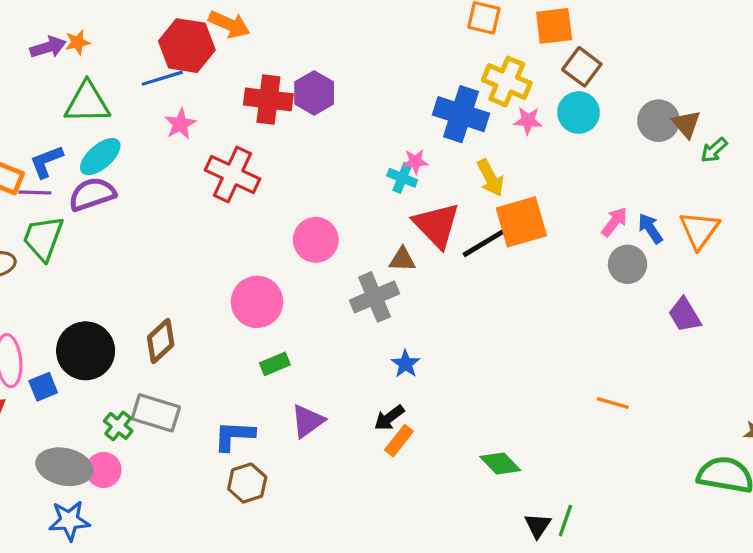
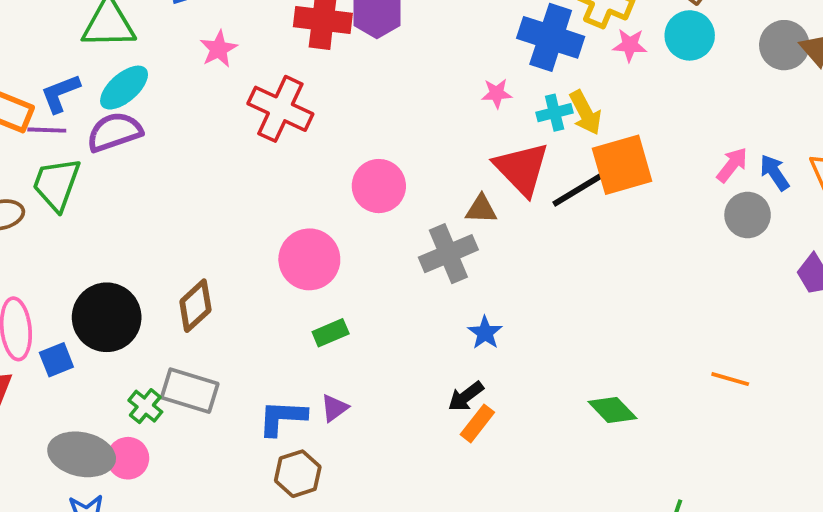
cyan cross: (402, 178) -> (555, 113), moved, turned -36
purple triangle: (308, 421) -> (334, 408), moved, size x0.7
green diamond: (500, 463) -> (612, 410), moved

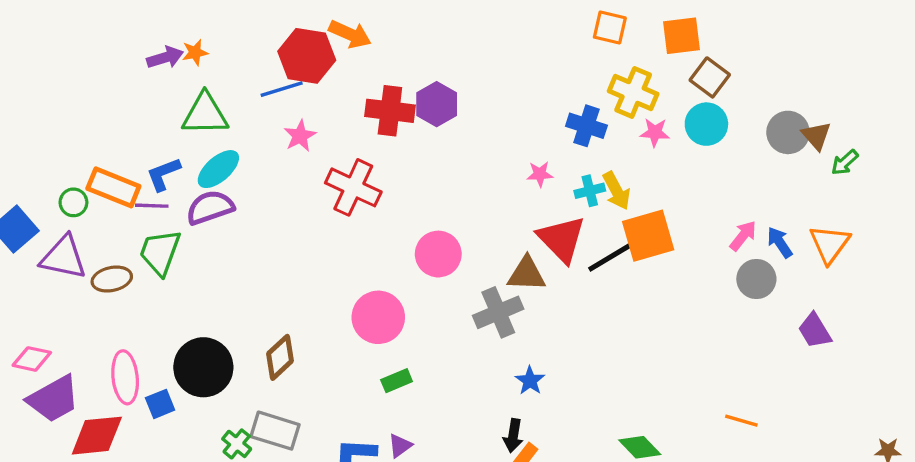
blue cross: (551, 37) -> (586, 126), size x0.7
brown triangle: (481, 209) -> (527, 274), size x1.4
black arrow: (466, 396) -> (513, 436), turned -44

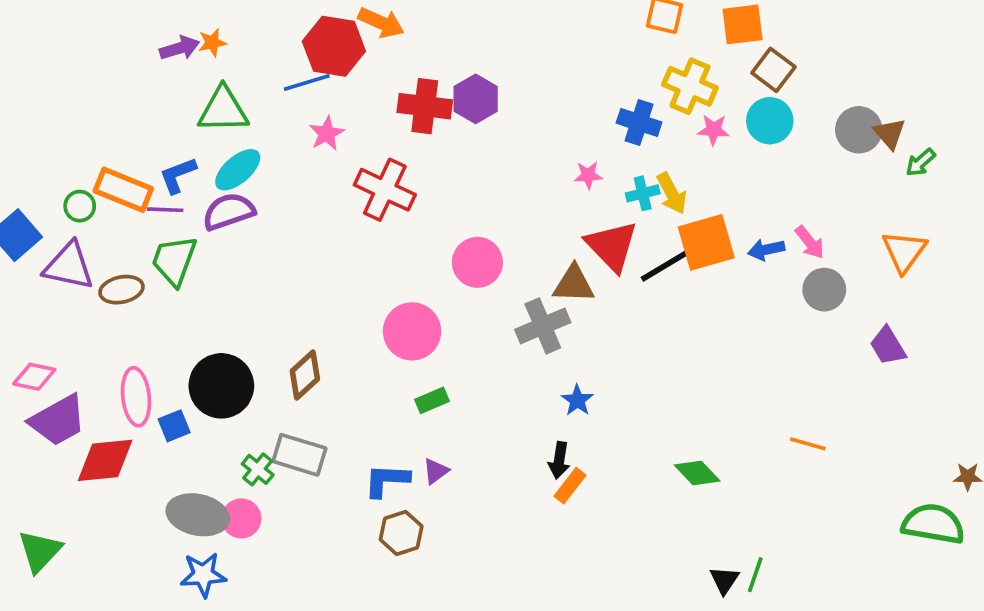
pink arrow: (743, 236) -> (810, 242), turned 104
blue arrow: (780, 242) -> (766, 250), moved, turned -68

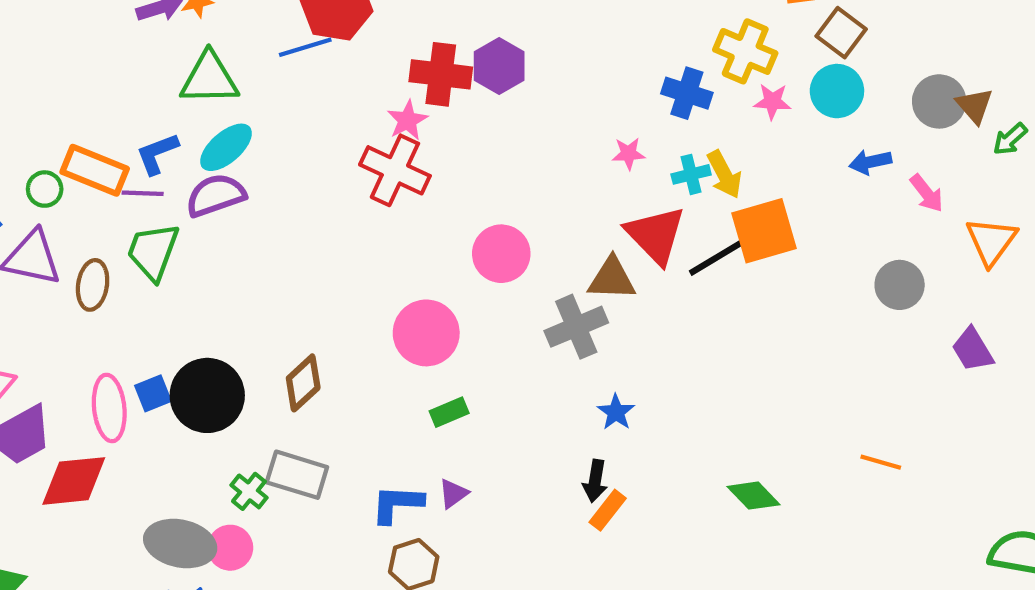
pink star: (327, 133) -> (407, 120), moved
pink arrow: (810, 242) -> (927, 193), moved
blue arrow: (766, 250) -> (870, 162), moved
brown ellipse: (121, 290) -> (93, 285), turned -69
blue square: (174, 426) -> (153, 393), moved

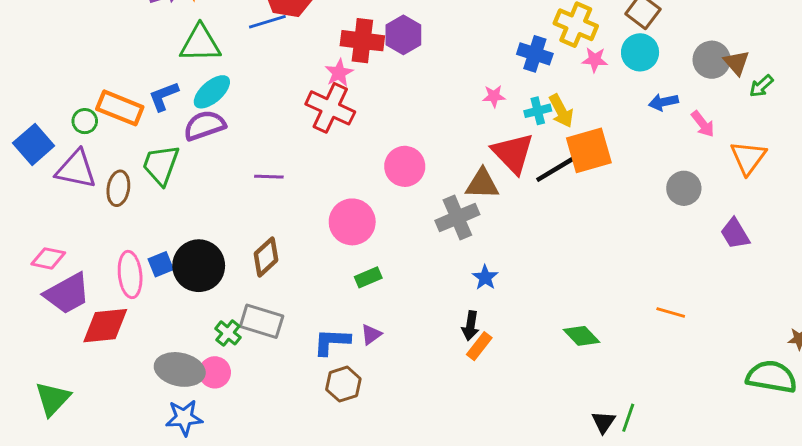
purple line: (143, 193) -> (269, 177), moved

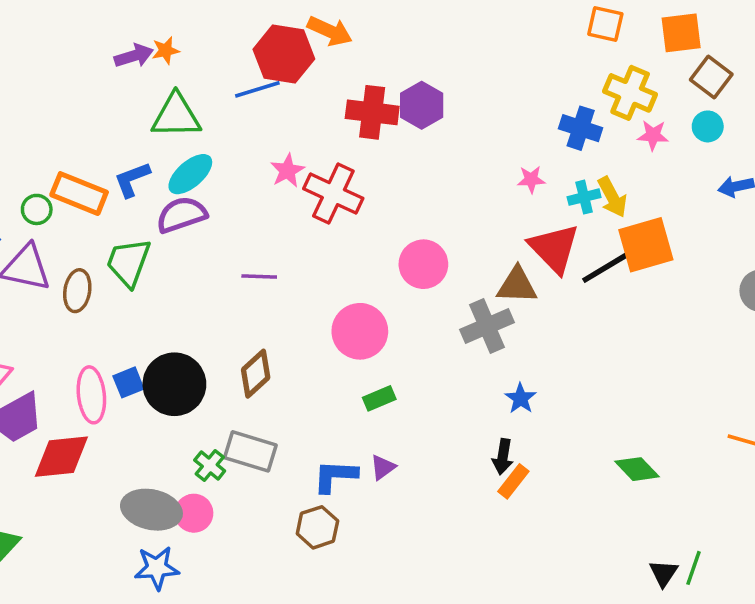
cyan circle: (640, 52) -> (708, 126), size x0.7
pink star: (339, 73) -> (287, 171), moved
brown hexagon: (343, 384) -> (317, 527), moved

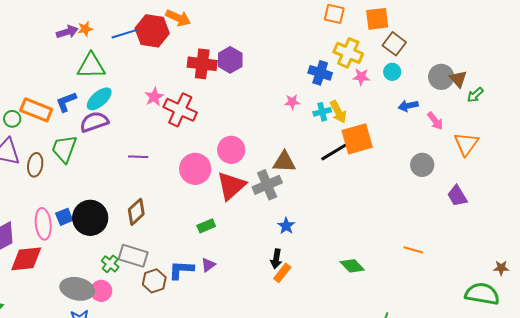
blue line: (257, 89) -> (124, 34), moved
red triangle: (554, 248) -> (231, 186), moved, turned 32
pink circle: (360, 331) -> (195, 169), moved
brown hexagon: (317, 527) -> (154, 281), moved

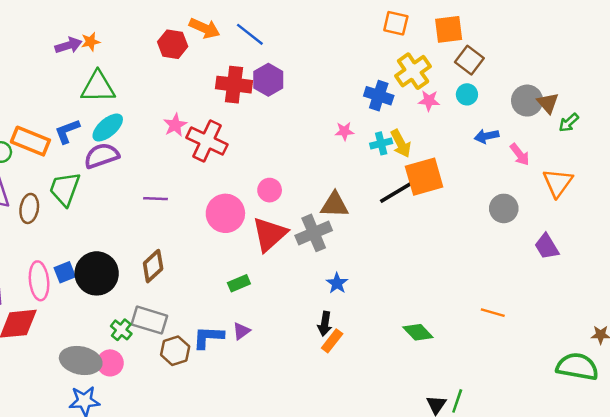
red hexagon: (152, 31) -> (173, 44), size x0.7
blue line: (124, 34) -> (250, 34), moved, turned 55
yellow cross: (348, 53) -> (413, 71), turned 32
pink circle: (231, 150) -> (270, 190), size x0.7

